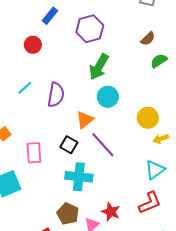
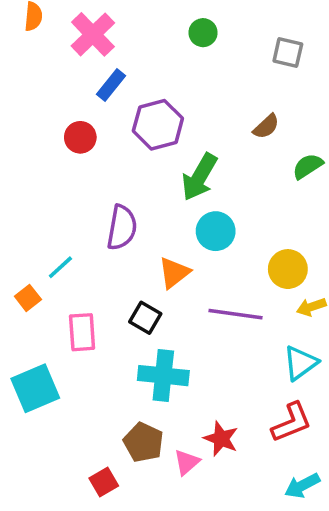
purple hexagon: (90, 29) -> (158, 125), moved
brown semicircle: (148, 39) -> (266, 126), moved
cyan line: (25, 88) -> (60, 267), moved
purple line: (103, 145) -> (235, 314), moved, turned -40

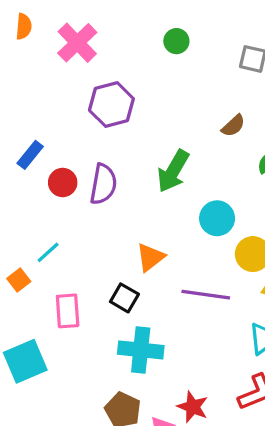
blue rectangle: (111, 85) -> (30, 155), moved
purple hexagon: (158, 125) -> (111, 104), moved
red circle: (80, 137) -> (63, 183), moved
purple semicircle: (122, 228) -> (103, 184), moved
cyan circle: (216, 231) -> (217, 218), moved

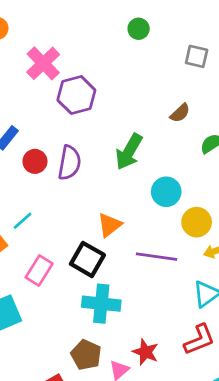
green circle: (176, 41) -> (139, 29), moved
pink cross: (77, 43) -> (43, 63), moved
black square: (124, 298) -> (87, 259), size x1.4
pink rectangle: (68, 311) -> (39, 271), turned 36

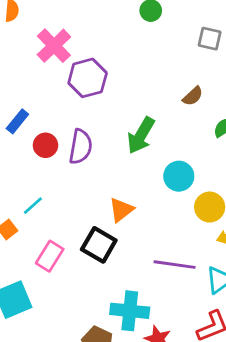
purple line: (157, 257) -> (175, 265), moved
cyan cross: (101, 304) -> (130, 311), moved

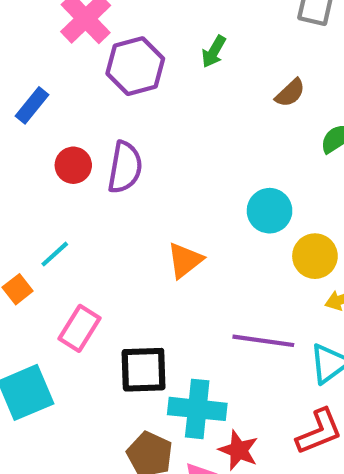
blue rectangle: (17, 121) -> (32, 105), moved
green arrow: (141, 135) -> (214, 52), moved, size x0.6
black square: (99, 245) -> (144, 370), moved, turned -32

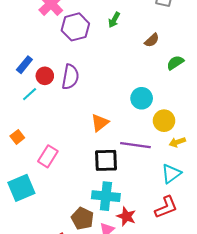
blue rectangle: (32, 105) -> (24, 65), moved
cyan line: (55, 254) -> (30, 94), moved
purple line: (263, 341) -> (135, 145), moved
black square: (144, 370) -> (106, 160), moved

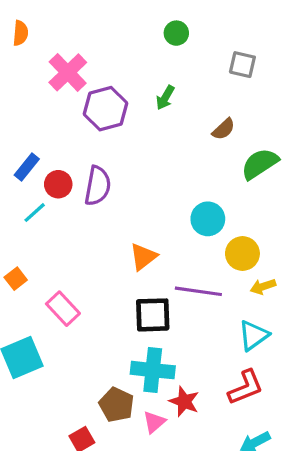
green semicircle: (175, 63) -> (260, 164), size x1.4
pink rectangle: (48, 156) -> (63, 309), turned -75

